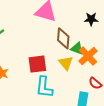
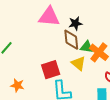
black star: (91, 19) -> (75, 23), moved

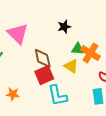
pink triangle: (49, 17) -> (18, 34), moved, turned 45
brown diamond: (71, 40) -> (43, 58), moved

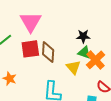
black star: (64, 27) -> (83, 36), moved
red square: (44, 75) -> (30, 49), moved

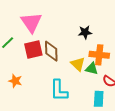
green triangle: (84, 53) -> (92, 69), moved
orange cross: (95, 60) -> (99, 55), turned -36

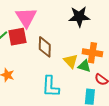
black star: (85, 32) -> (79, 17), moved, size x1.5
red square: (33, 50) -> (17, 37), moved

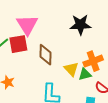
orange cross: (92, 53) -> (93, 61), turned -30
green triangle: (84, 66) -> (85, 74), turned -32

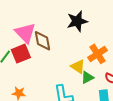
brown diamond: (46, 55) -> (42, 41), moved
green triangle: (85, 74) -> (87, 77), moved

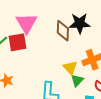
brown diamond: (42, 41) -> (63, 31), moved
green triangle: (87, 77) -> (77, 80), turned -32

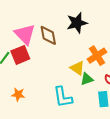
brown diamond: (63, 31) -> (48, 35), moved
green triangle: (77, 80) -> (87, 79), turned 40

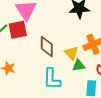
brown diamond: (48, 35) -> (47, 46), moved

